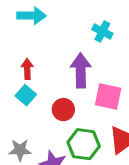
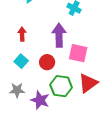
cyan square: (26, 95) -> (21, 61), moved

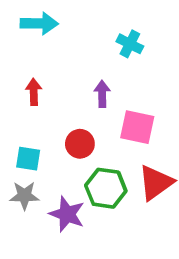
purple arrow: (59, 35) -> (102, 94), size x0.6
cyan square: (21, 61) -> (28, 159), moved, turned -32

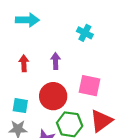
purple arrow: (102, 94) -> (56, 61), moved
red circle: (80, 144) -> (53, 96), size x1.5

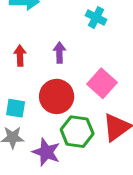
pink square: (90, 86) -> (102, 83), turned 30

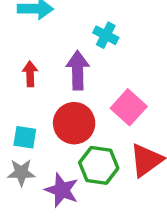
cyan cross: (96, 17) -> (106, 35), moved
purple arrow: (59, 53) -> (78, 70), size x1.5

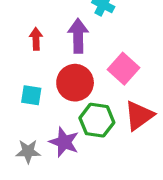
gray star: (21, 172) -> (28, 151), moved

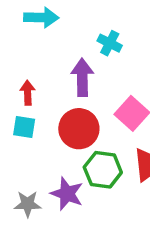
red arrow: (36, 39) -> (28, 93), moved
cyan square: (31, 95) -> (24, 127), moved

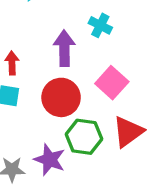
cyan cross: (110, 43) -> (100, 25), moved

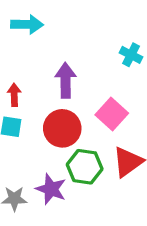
cyan cross: (100, 25) -> (131, 55), moved

